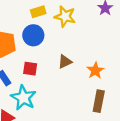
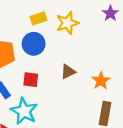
yellow star: (65, 16) -> (67, 23), turned -30

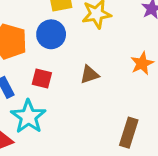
orange star: (101, 81) -> (142, 63), moved

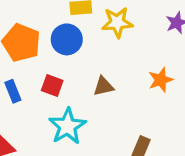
cyan star: (28, 117) -> (67, 126), moved

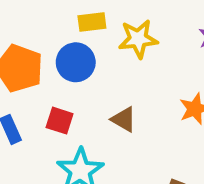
brown triangle: (103, 86) -> (124, 119), turned 45

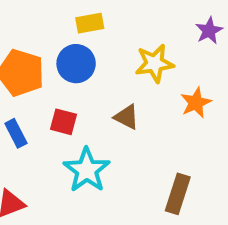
yellow star: (138, 39) -> (154, 63), moved

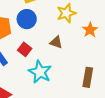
red square: (64, 122) -> (25, 49), turned 32

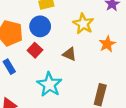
yellow star: (66, 13) -> (83, 24), turned -30
red square: (25, 49) -> (35, 50), moved

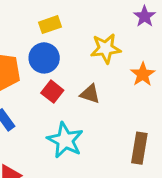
yellow star: (83, 24) -> (106, 48), turned -30
red square: (35, 50) -> (52, 92), moved

